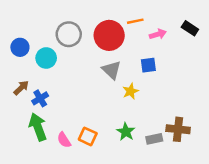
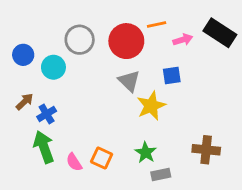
black rectangle: (190, 28) -> (220, 33), size x1.6
yellow star: (131, 91) -> (151, 106), size x1.5
gray rectangle: (154, 139) -> (161, 175), moved

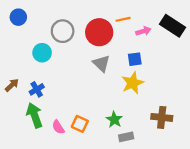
blue circle: (23, 55) -> (18, 17), moved
brown arrow: (25, 102) -> (12, 85), moved
yellow star: (151, 106) -> (133, 83), moved

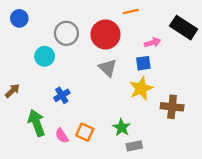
orange line: (123, 19) -> (131, 11), moved
pink arrow: (143, 31) -> (153, 43), moved
blue cross: (37, 89) -> (62, 95), moved
brown cross: (162, 117) -> (172, 107), moved

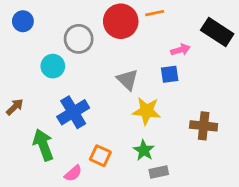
red circle: (105, 34) -> (121, 21), moved
yellow star: (141, 88) -> (147, 111), moved, turned 30
blue cross: (62, 95) -> (73, 112), size x1.6
pink semicircle: (62, 136) -> (73, 173), moved, turned -98

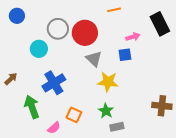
red circle: (121, 21) -> (85, 33), moved
black rectangle: (217, 32) -> (160, 24), turned 30
brown cross: (204, 126) -> (162, 106), moved

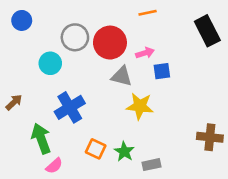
pink arrow: (133, 37) -> (145, 53), moved
gray triangle: (94, 59) -> (122, 76), turned -30
green star: (106, 111) -> (124, 152), moved
pink semicircle: (54, 128) -> (54, 166), moved

